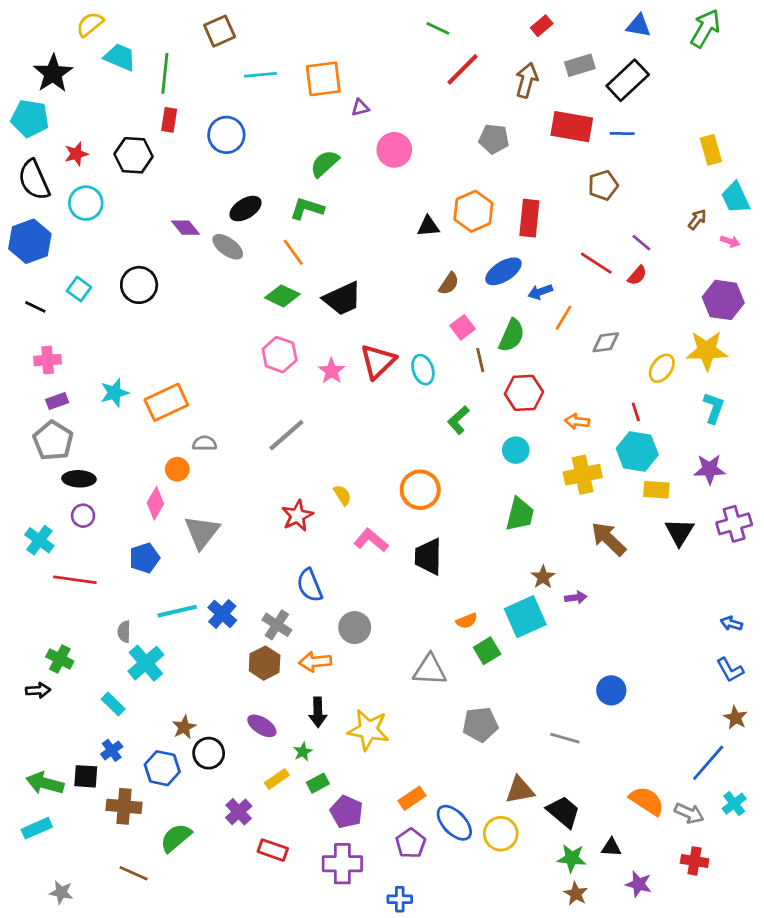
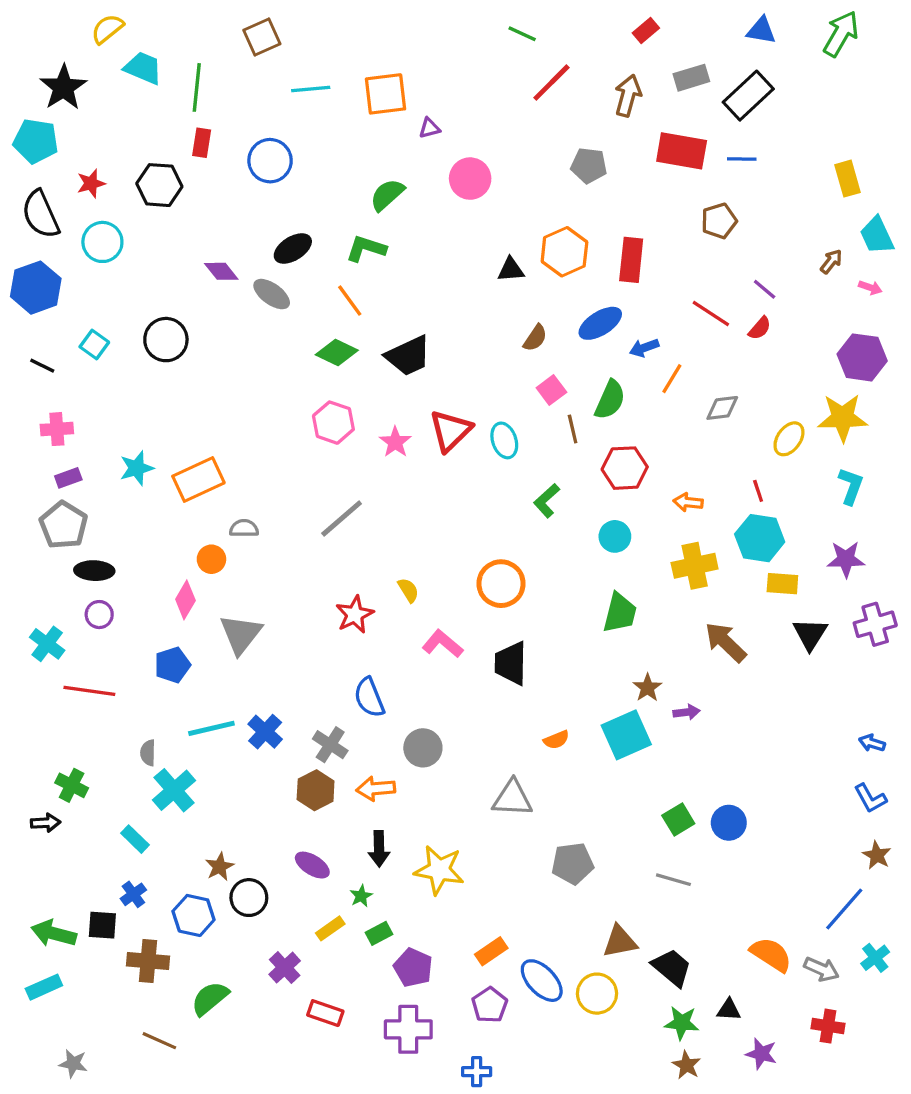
green square: (487, 651) -> (678, 819), moved

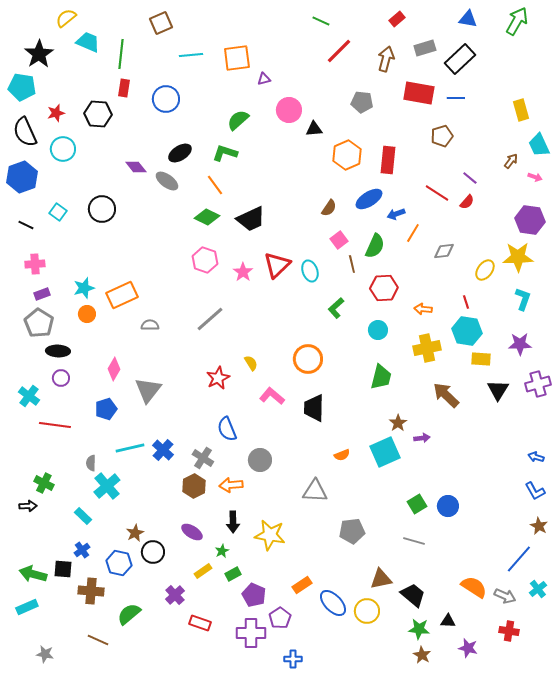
black triangle: (511, 270) -> (314, 129), moved
orange circle: (211, 559) -> (87, 314), moved
purple pentagon: (490, 1005) -> (280, 618), moved

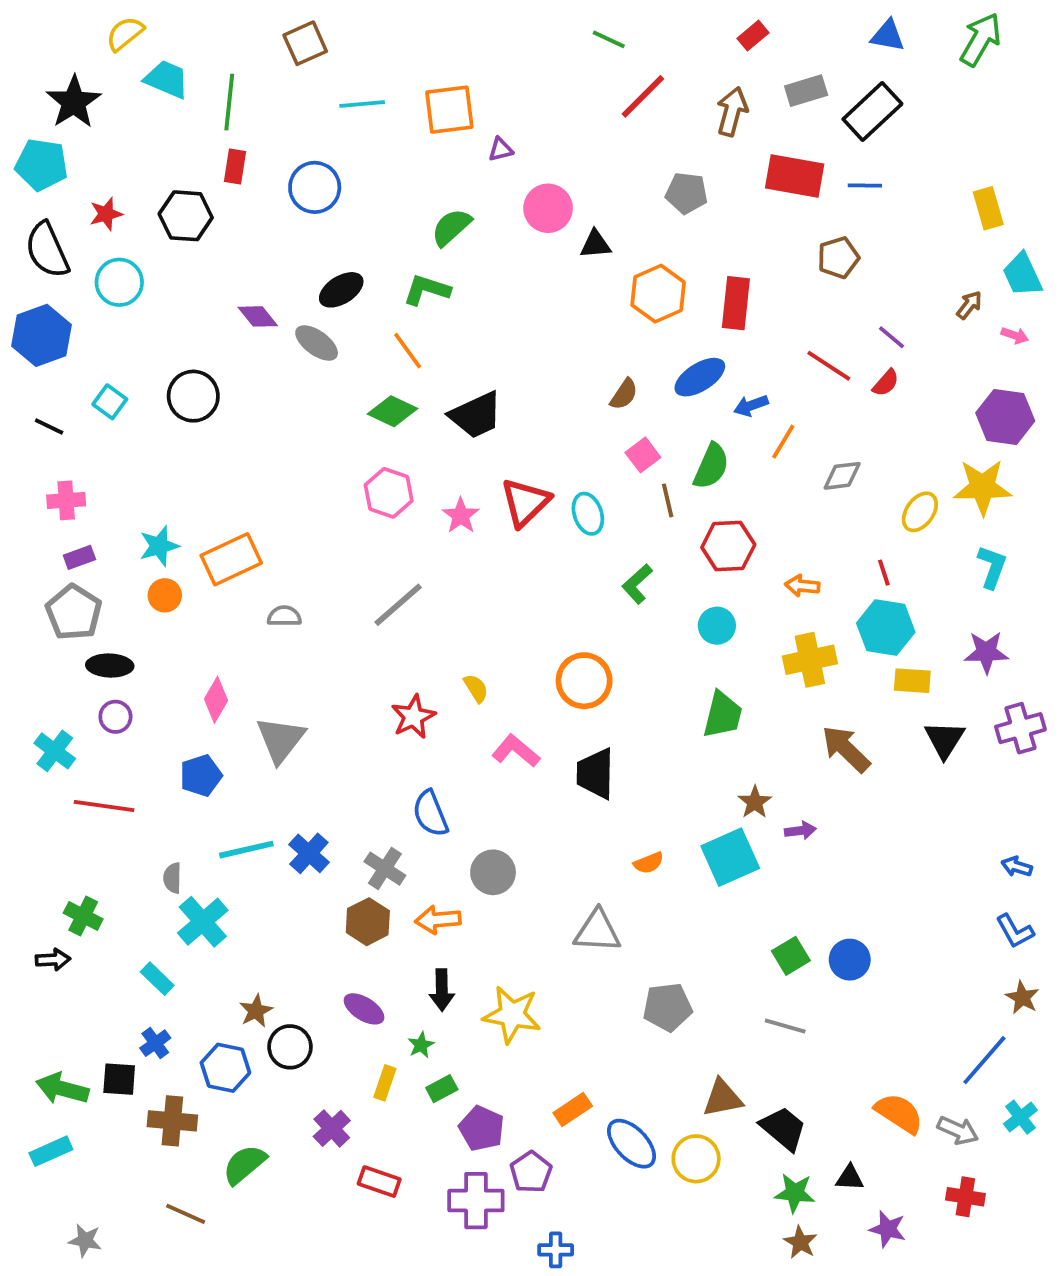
yellow rectangle: (203, 571) -> (385, 1083), turned -36

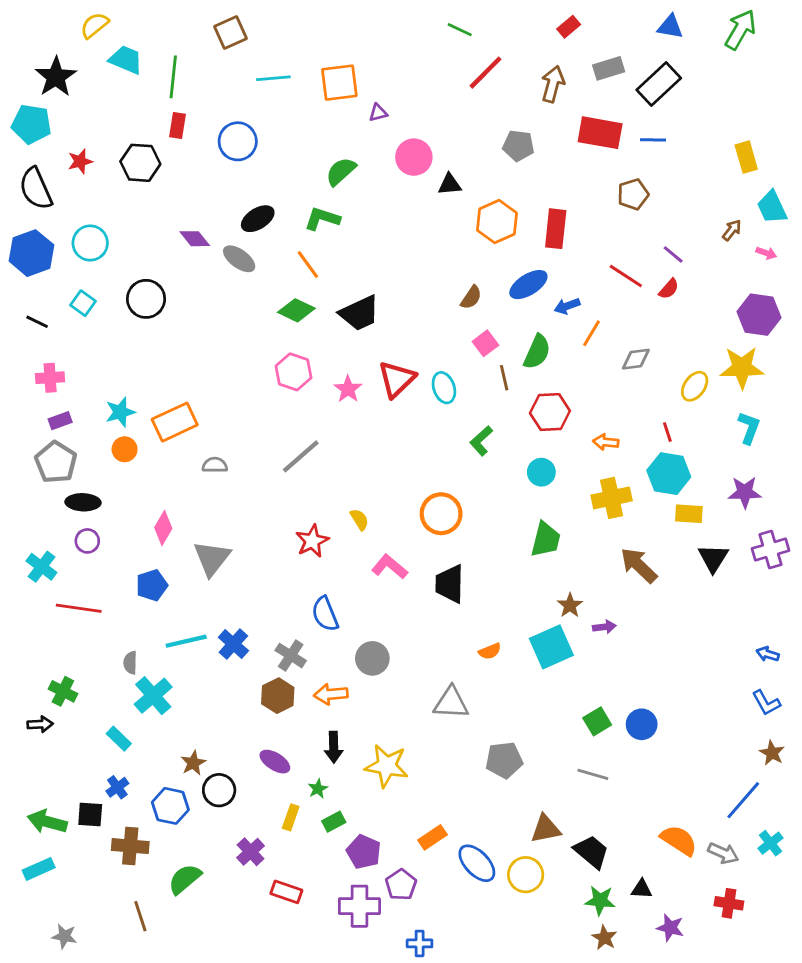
cyan circle: (119, 282) -> (90, 243), moved
brown line: (186, 1214) -> (140, 916), turned 48

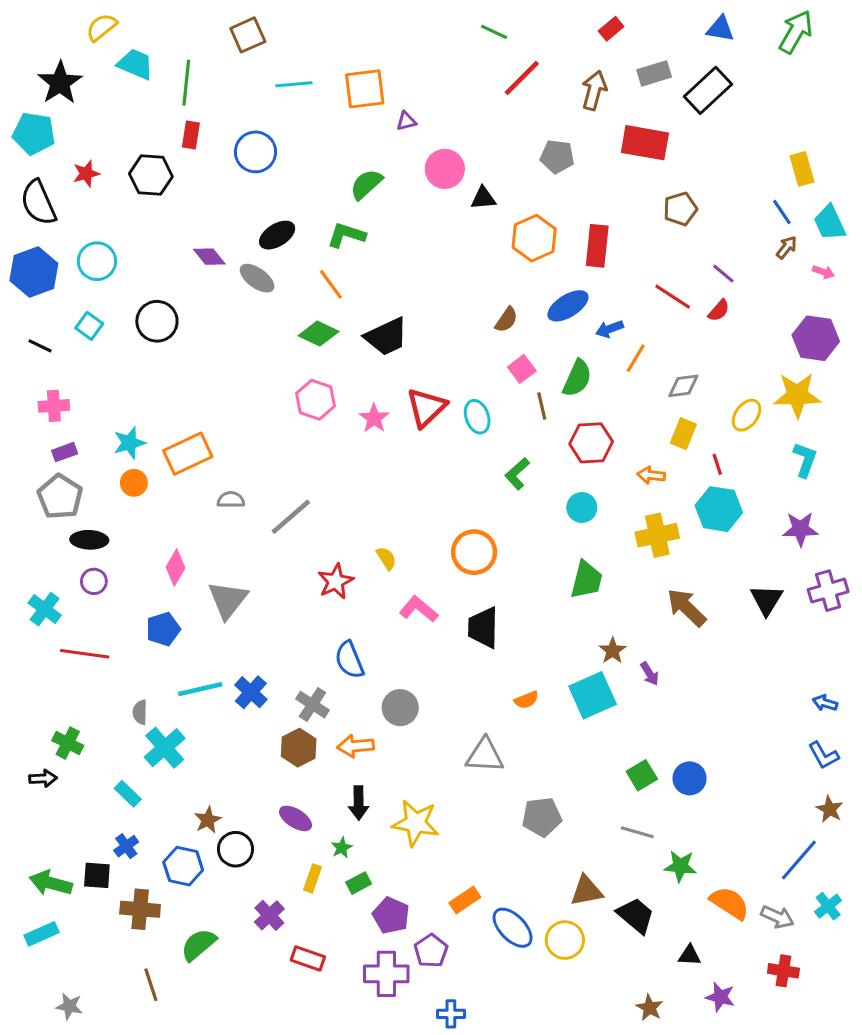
blue line: (653, 140) -> (782, 212), moved, turned 55
gray line: (301, 456) -> (291, 517), moved
yellow rectangle: (689, 514) -> (683, 434), moved, turned -72
purple arrow: (604, 627) -> (650, 674), turned 65
green star: (600, 900) -> (680, 866), moved

